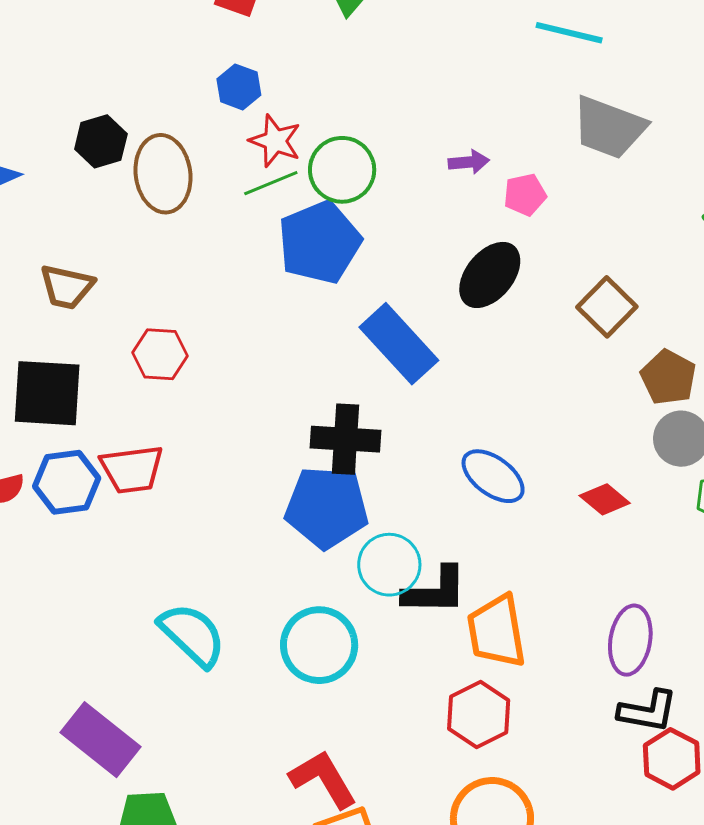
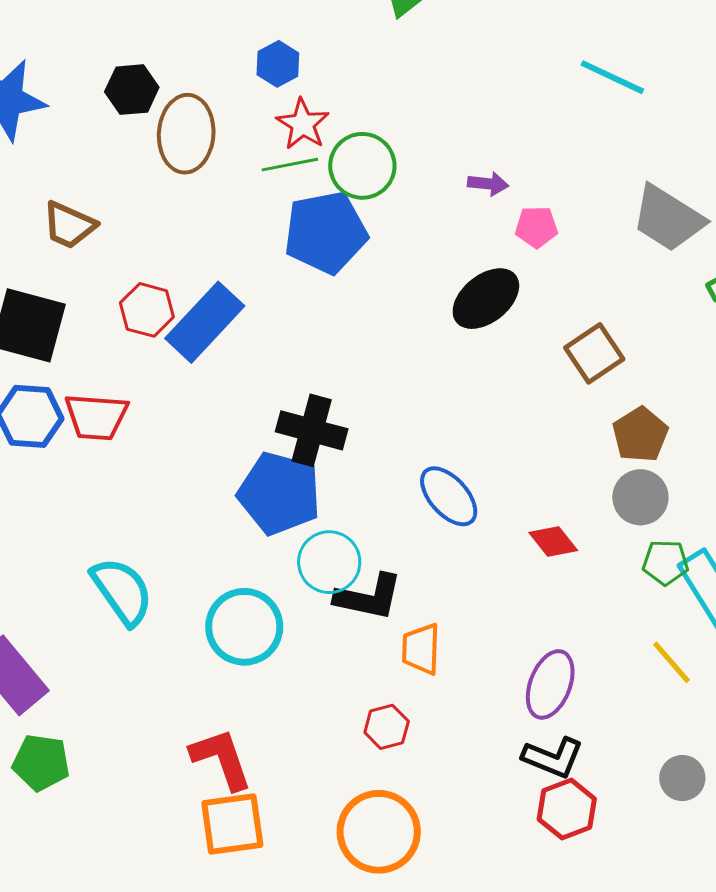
gray trapezoid: (609, 127) -> (668, 218), moved
blue rectangle: (399, 344) -> (205, 322), moved, turned 74
orange trapezoid: (497, 631) -> (421, 649), size x0.7
red hexagon: (479, 714) -> (387, 727), size x0.7

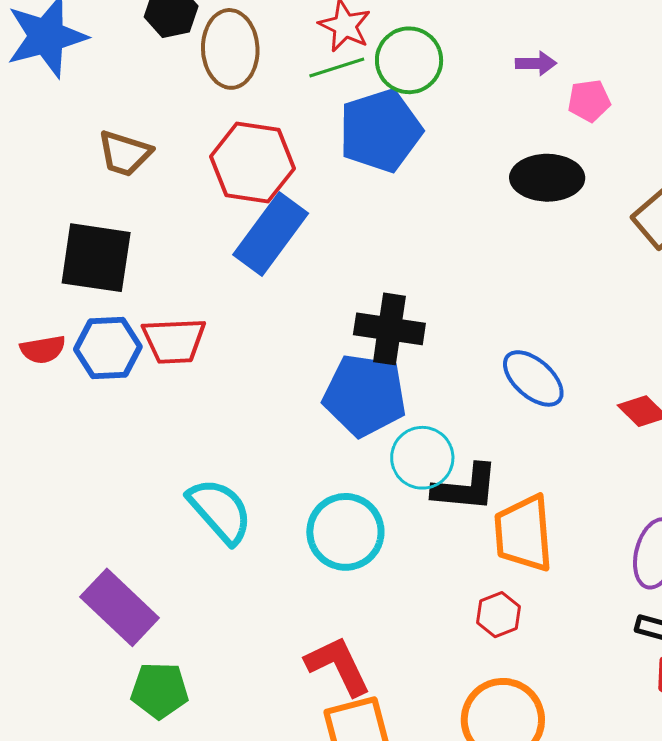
black ellipse: (486, 299) -> (547, 178), turned 46
red hexagon: (147, 310) -> (252, 163), moved, size x1.5
orange trapezoid: (421, 649) -> (523, 533), size x1.5

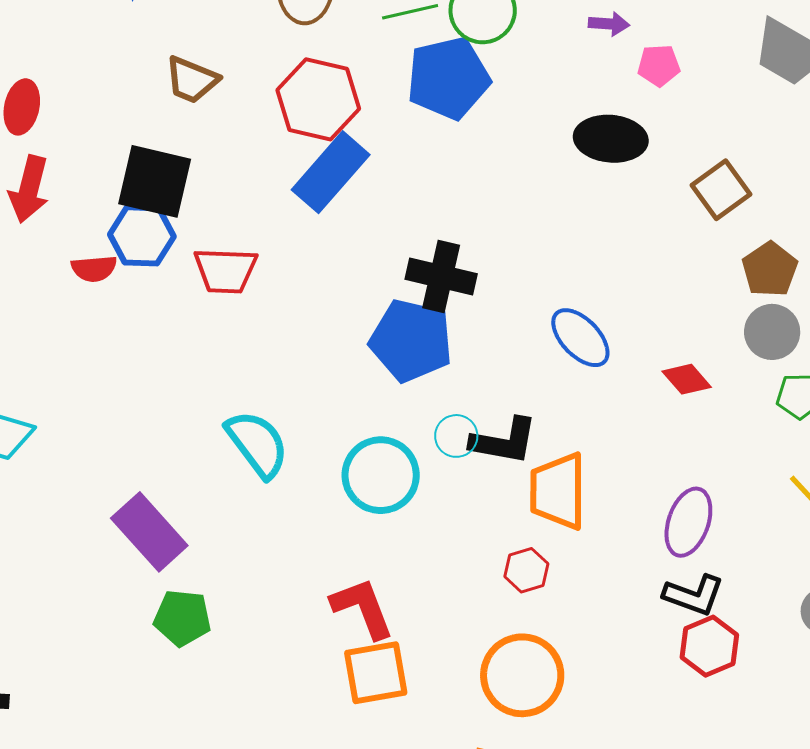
blue hexagon: (108, 348) -> (142, 235), moved
cyan circle: (422, 458) -> (456, 436), moved, size x0.7

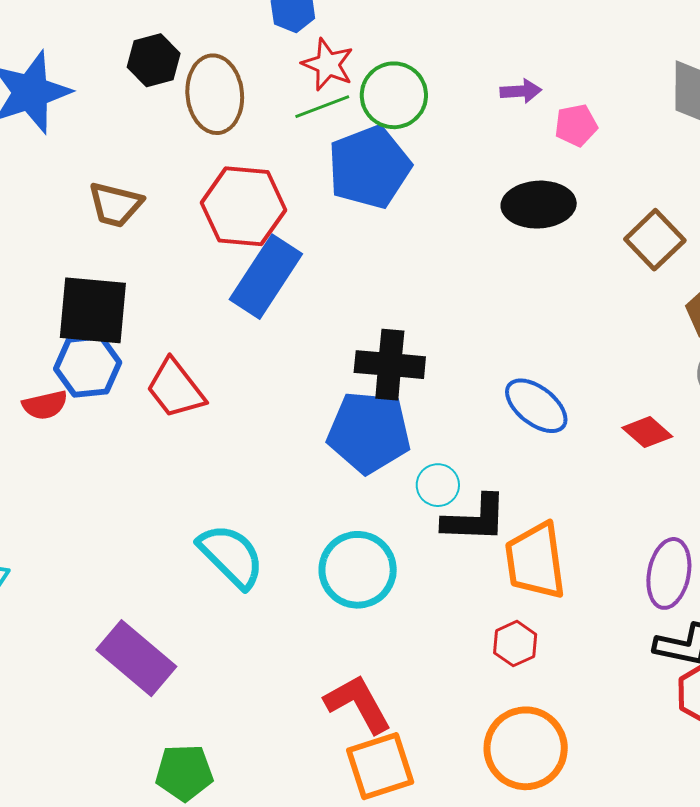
red trapezoid: (226, 271) -> (175, 389), turned 58
cyan circle: (456, 436) -> (438, 485), moved
green pentagon: (182, 618) -> (184, 773), moved

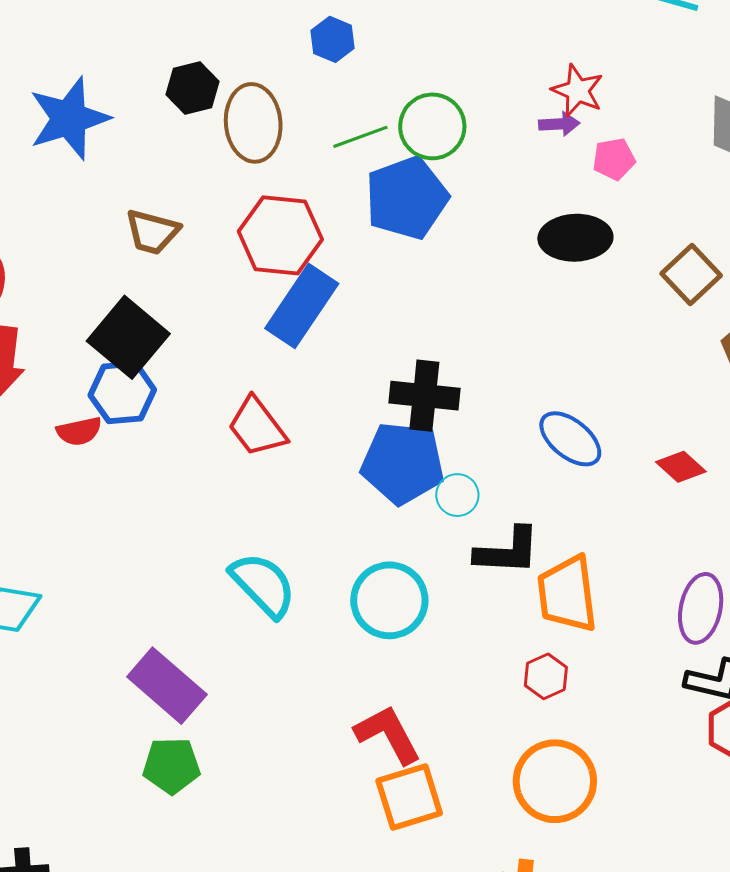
red star: (328, 64) -> (578, 91), moved
black square: (93, 310) -> (128, 337), turned 34
red trapezoid: (175, 389) -> (257, 427), moved
cyan circle: (438, 485) -> (457, 495), moved
green pentagon: (184, 773) -> (172, 766), moved

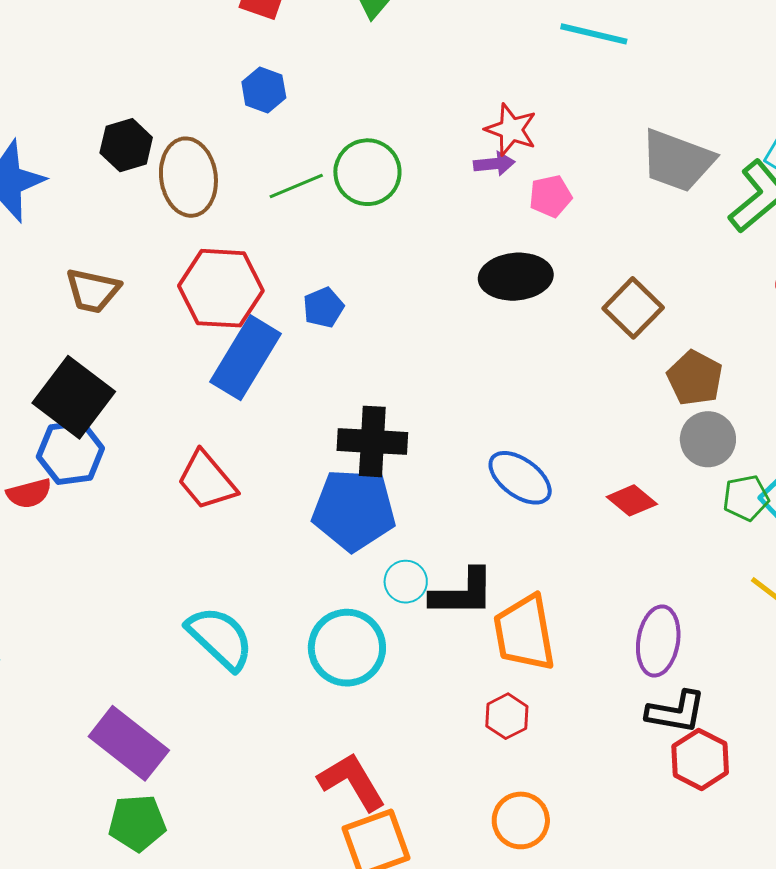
blue pentagon: (407, 198) -> (323, 307), moved, size x0.5
cyan circle: (457, 495) -> (406, 582), moved
orange circle: (555, 781) -> (521, 820), size x0.7

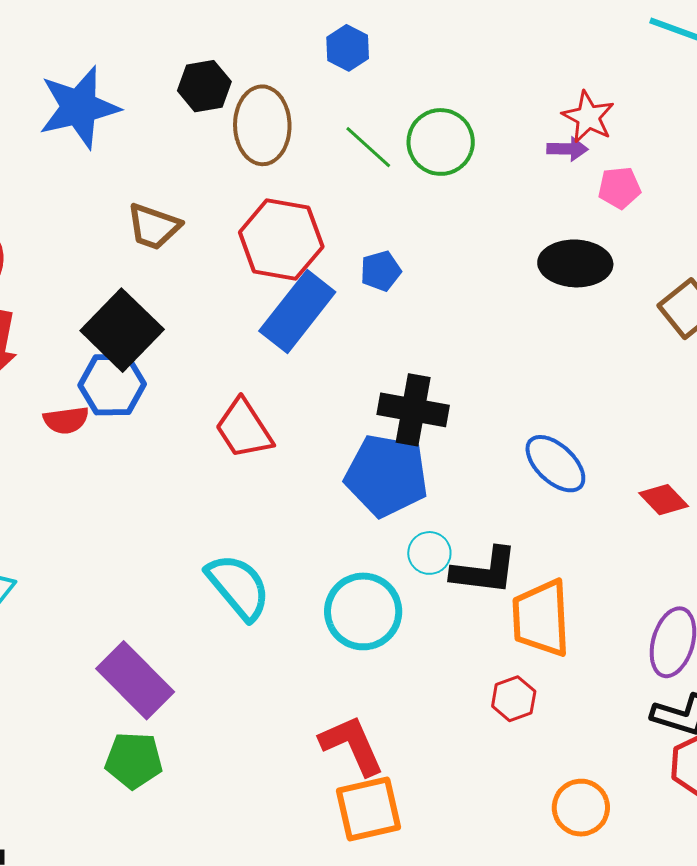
green line: (296, 186) -> (368, 147), turned 58
orange circle: (521, 820) -> (581, 808), moved

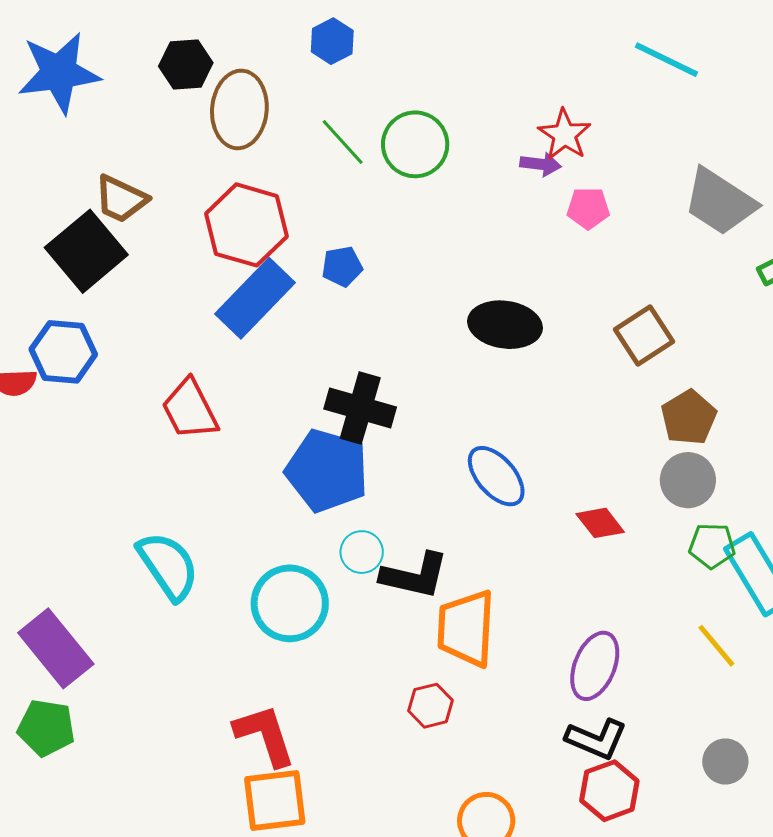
black ellipse: (575, 263) -> (505, 325), moved
black square: (122, 330) -> (86, 251), moved

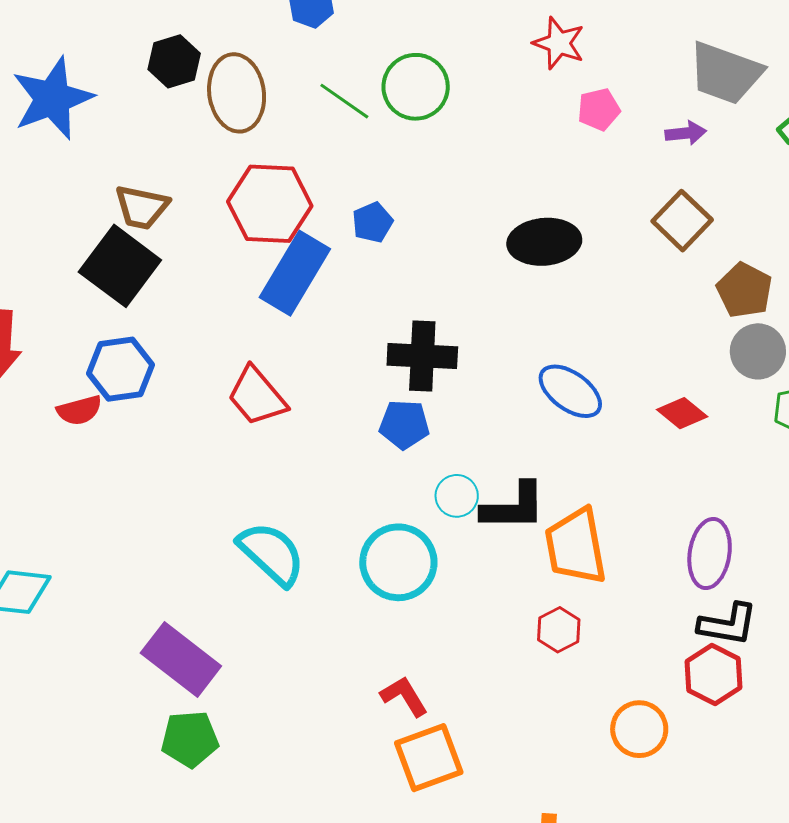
purple arrow: (541, 164) -> (686, 133), moved
blue pentagon: (327, 471) -> (404, 425), size x0.6
red L-shape: (265, 735) -> (404, 696), size x0.7
red hexagon: (609, 791) -> (713, 675), moved

